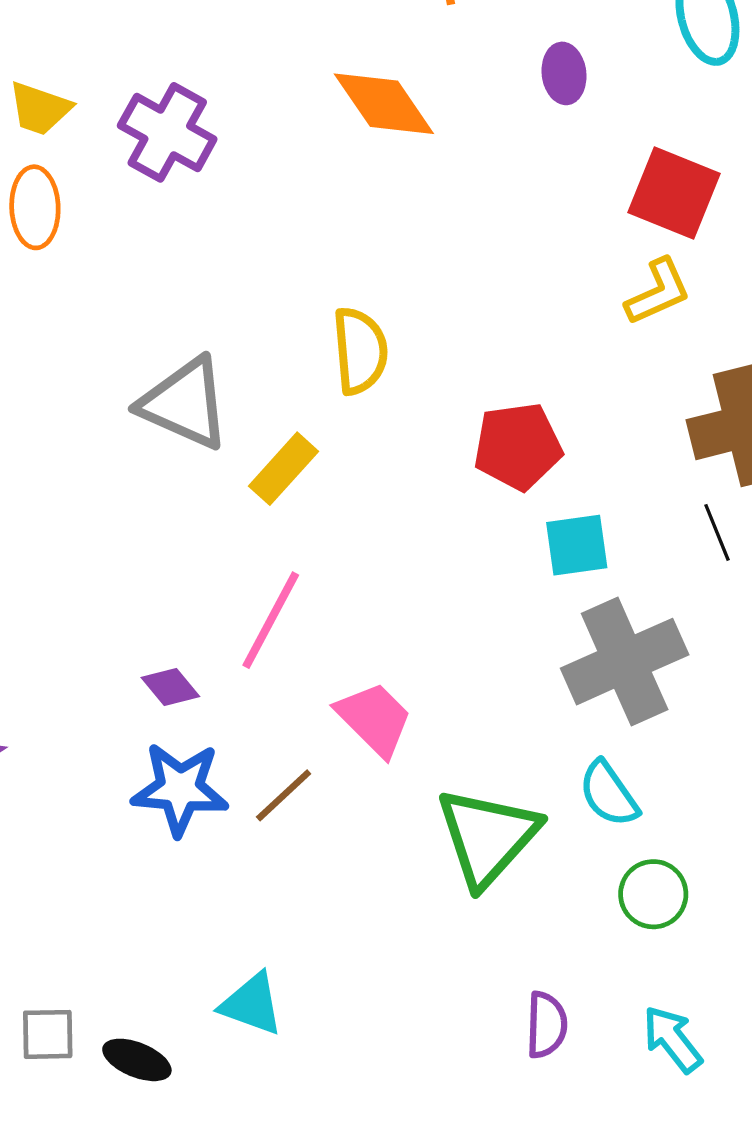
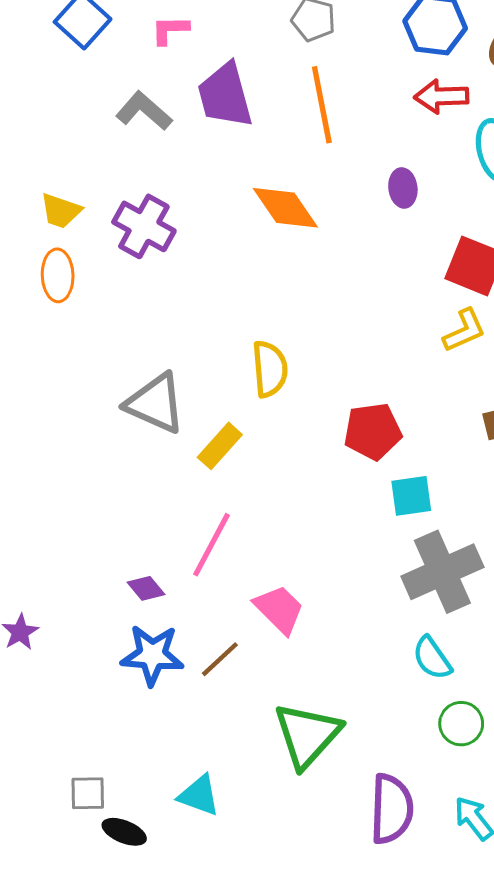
green triangle: (488, 837) -> (307, 735), moved
purple semicircle: (546, 1025) -> (391, 809), size x1.6
gray square: (48, 1034) -> (88, 793), moved

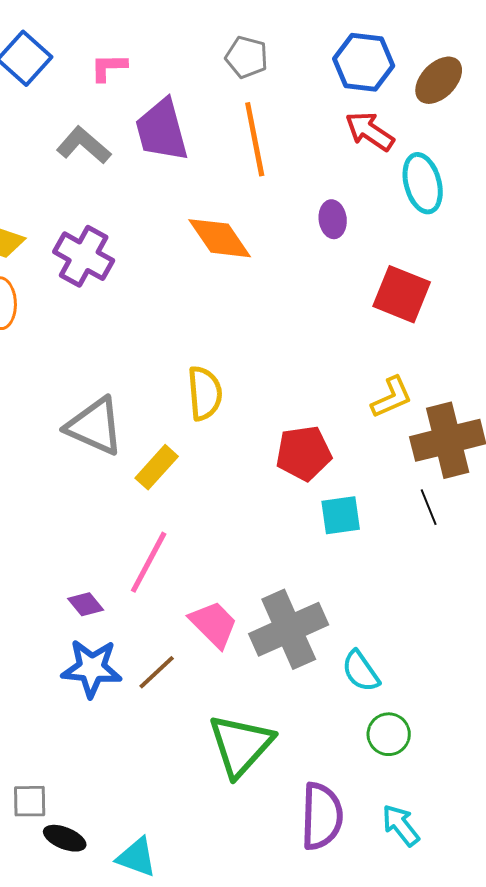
red arrow: (441, 96) -> (370, 131), turned 36
yellow L-shape: (464, 330) -> (392, 397), moved
gray cross: (442, 572) -> (289, 629), moved
cyan triangle: (199, 795) -> (137, 857), moved

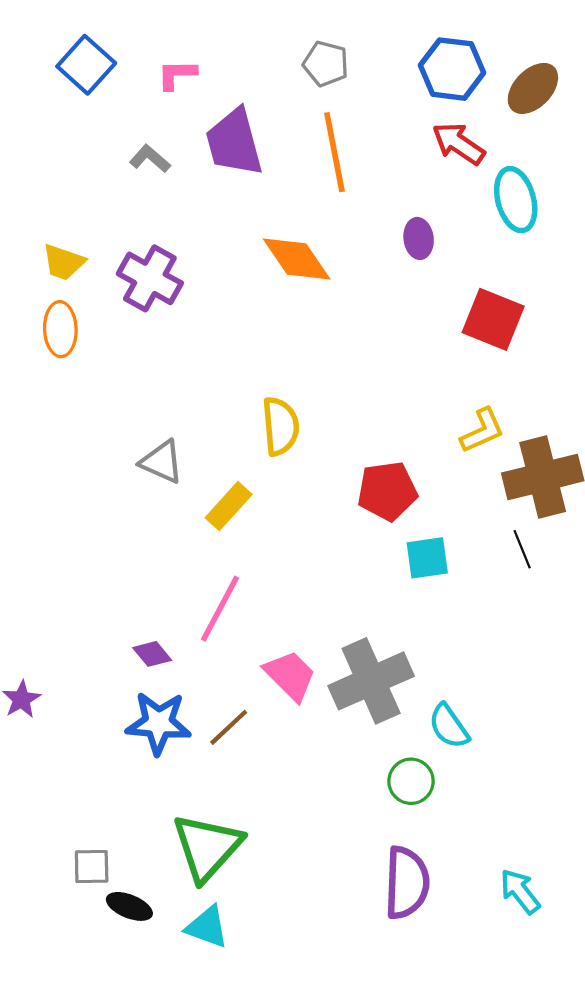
gray L-shape: (84, 145) -> (150, 159), size x0.7
gray triangle: (95, 426) -> (162, 462), size x0.7
green circle: (389, 734) -> (411, 781), moved
green triangle: (241, 745) -> (207, 847), moved
cyan arrow: (401, 825) -> (520, 891), moved

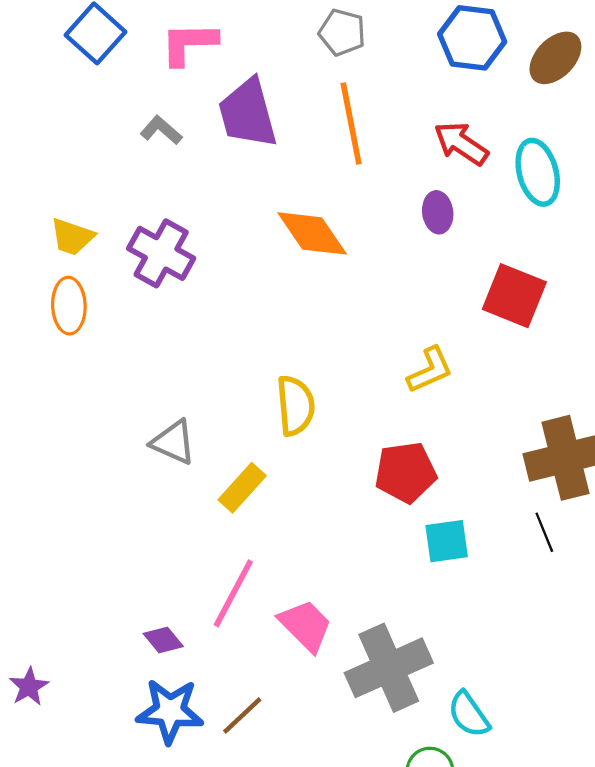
pink L-shape: (177, 74) -> (189, 43), size x1.4
red arrow: (459, 144) -> (461, 143), moved
yellow L-shape: (482, 431) -> (430, 370), moved
pink trapezoid: (290, 676) -> (305, 626), moved

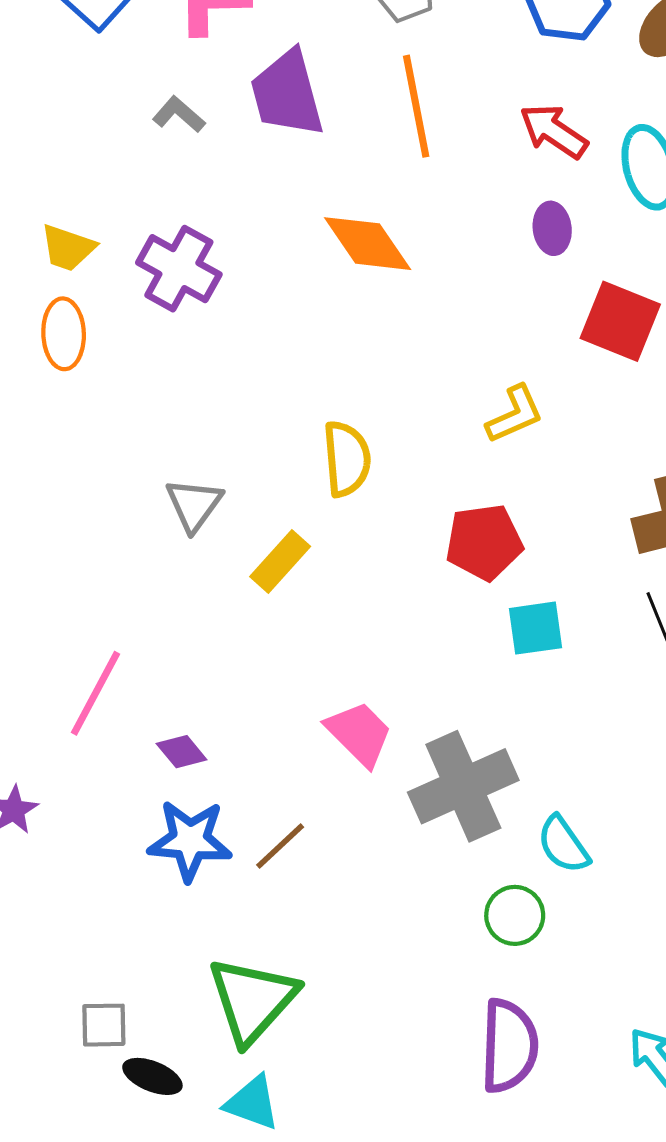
purple ellipse: (438, 212) -> (552, 228), moved
gray triangle: (173, 442) -> (194, 505), turned 42
pink line: (233, 593) -> (96, 693), moved

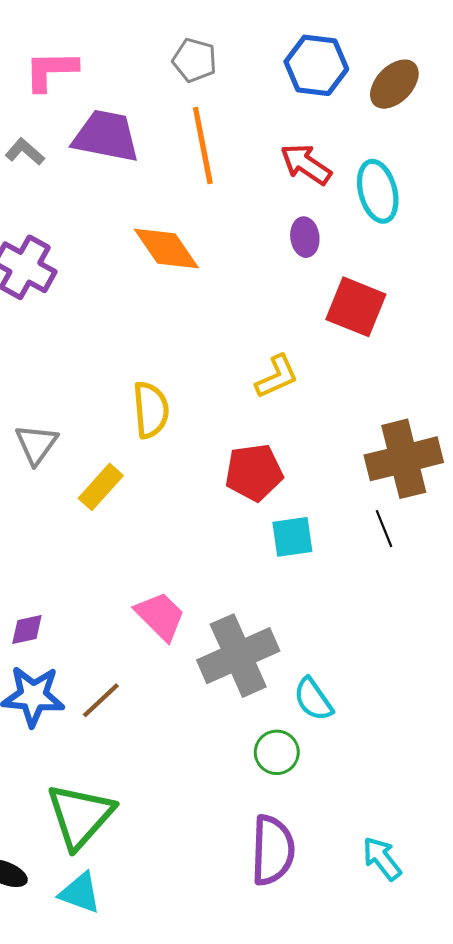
purple trapezoid: (287, 94) -> (106, 136), turned 116
purple diamond: (182, 752) -> (27, 630), turned -63

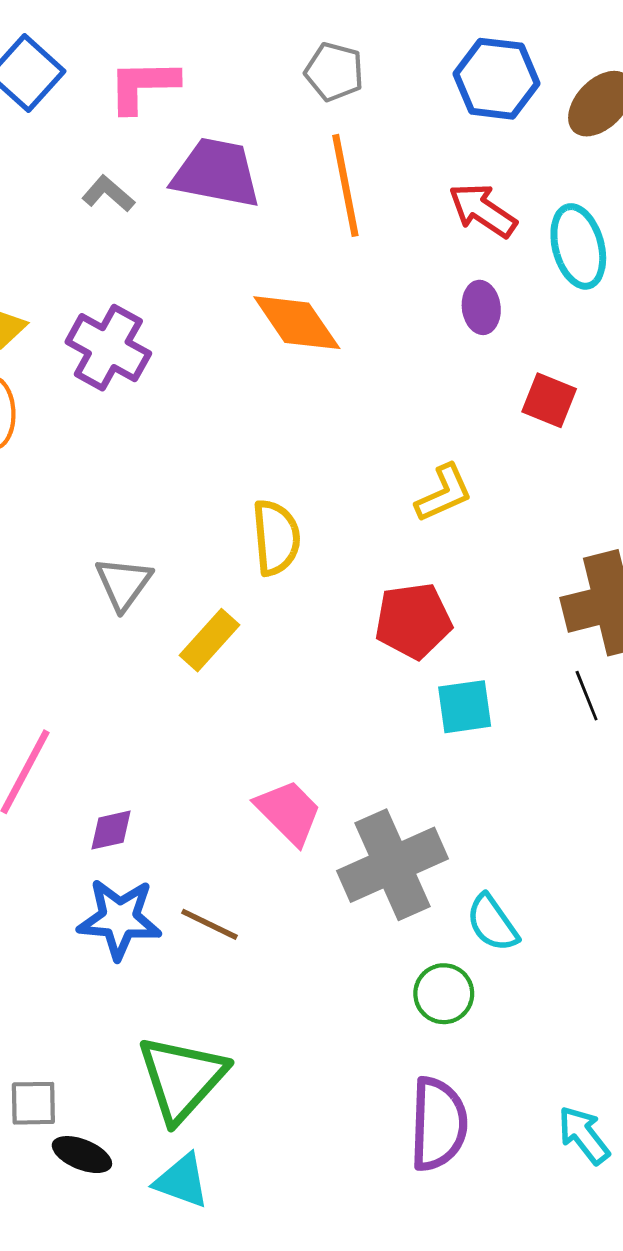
red square: (356, 307) -> (549, 400), size x0.7
brown line: (101, 700) -> (209, 924), turned 69

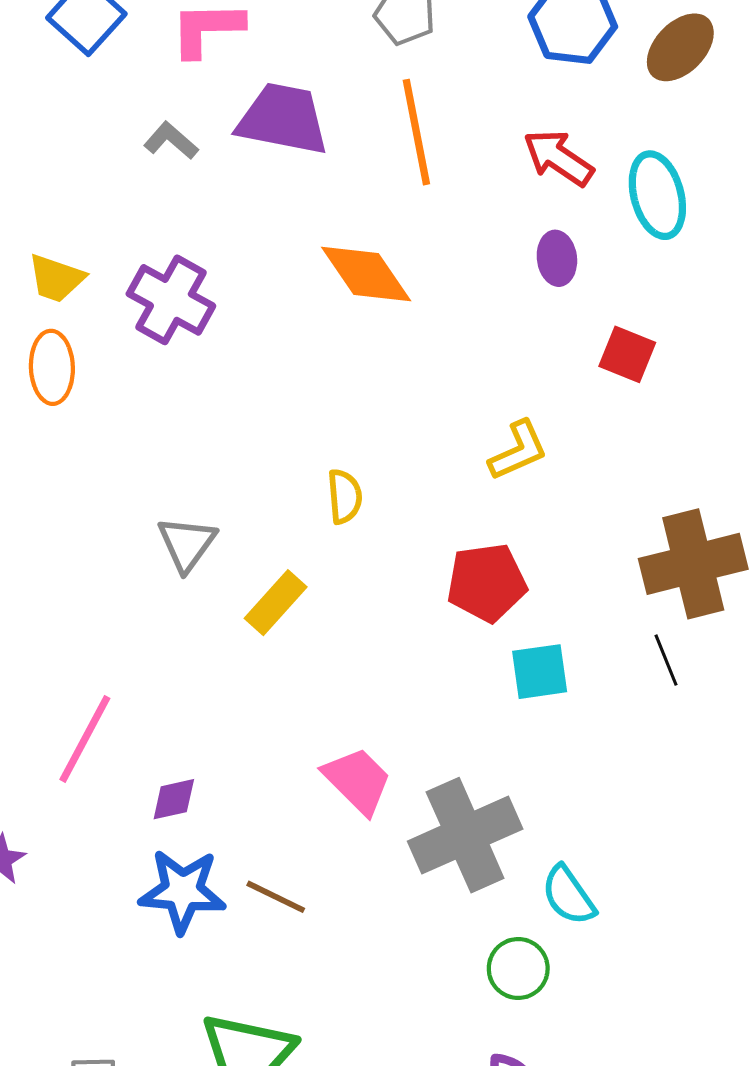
yellow semicircle: (276, 538) -> (345, 496), size x0.7

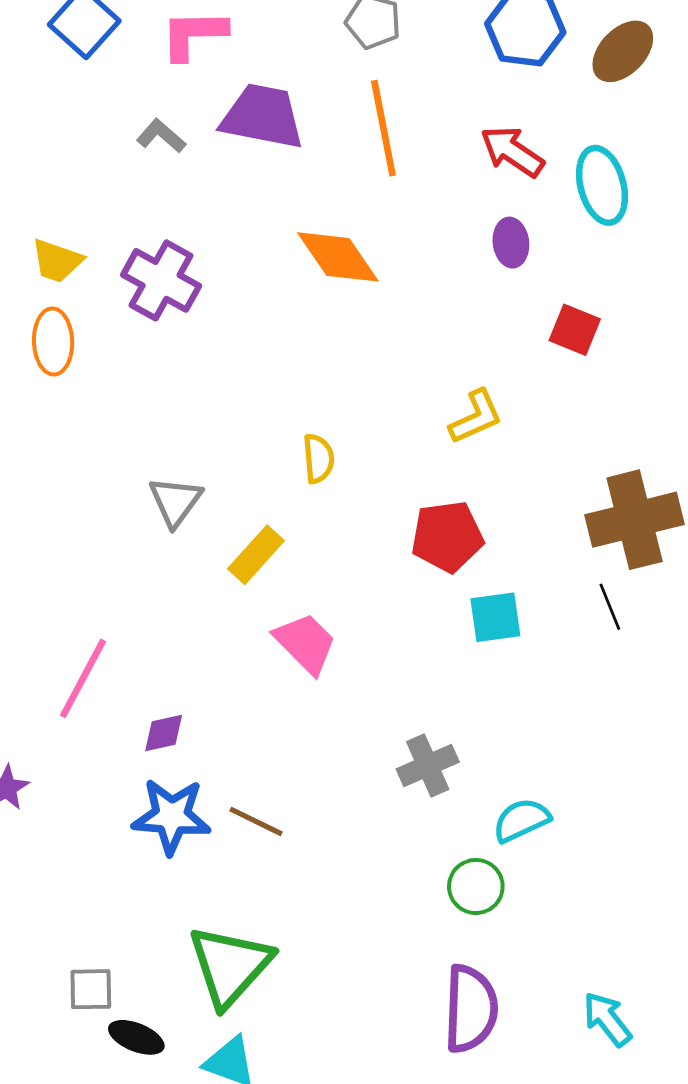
pink trapezoid: (357, 781) -> (305, 643), moved
gray cross: (465, 835) -> (428, 766), size x0.6
cyan semicircle: (568, 895) -> (521, 820), turned 100

